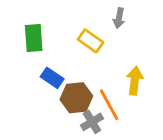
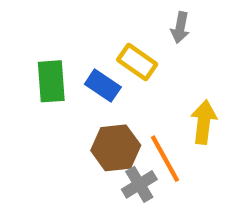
green rectangle: (34, 38) -> (51, 81), moved
blue rectangle: (52, 78) -> (103, 86), moved

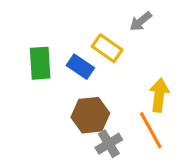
gray arrow: (180, 28) -> (141, 21), turned 40
orange line: (165, 159) -> (151, 130), moved

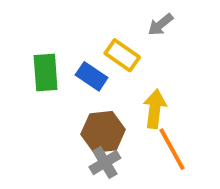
yellow arrow: (159, 95) -> (155, 109), moved
gray cross: (109, 144) -> (105, 162), moved

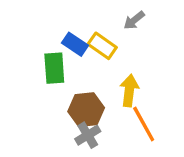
green rectangle: (46, 72) -> (54, 68), moved
blue rectangle: (92, 76) -> (75, 44), moved

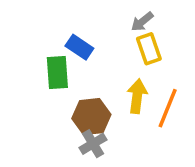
yellow rectangle: (102, 46) -> (149, 49), moved, turned 36
orange line: (144, 124) -> (168, 108), moved, turned 51

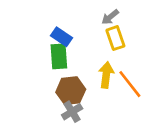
green rectangle: (57, 72) -> (59, 56), moved
orange line: (168, 108) -> (130, 84), turned -60

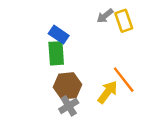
yellow rectangle: (115, 38) -> (124, 21), moved
yellow arrow: (106, 75) -> (107, 92), moved, turned 30

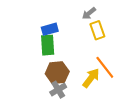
yellow rectangle: (124, 21) -> (97, 30), moved
blue rectangle: (59, 35) -> (50, 29), turned -49

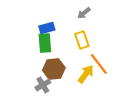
yellow rectangle: (97, 30) -> (82, 40), moved
gray cross: (58, 90) -> (43, 85), moved

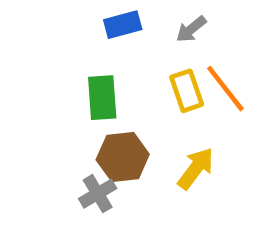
blue rectangle: (47, 28) -> (123, 25), moved
orange line: (99, 64) -> (225, 89), moved

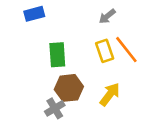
blue rectangle: (123, 25) -> (34, 14), moved

